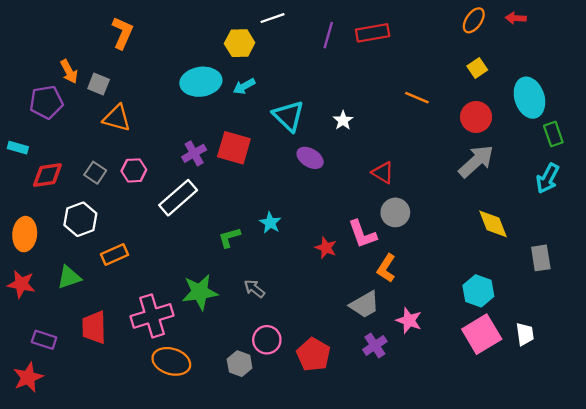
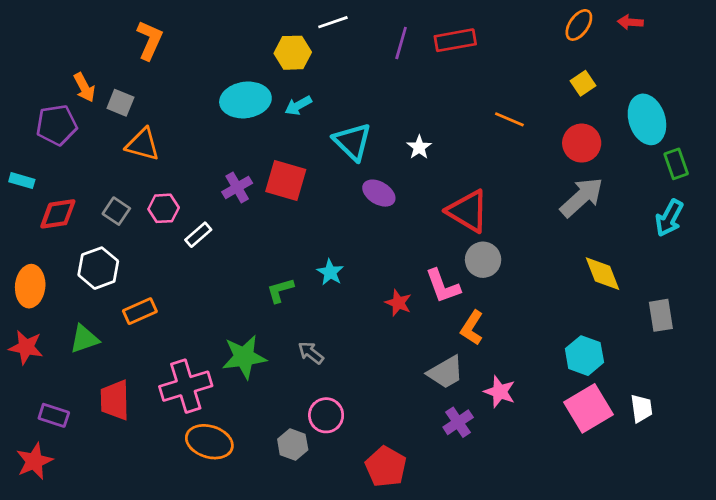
red triangle: (383, 173) -> (468, 211), size x1.6
white rectangle: (178, 198) -> (198, 235), moved, size x0.6
red pentagon: (313, 355) -> (386, 467), moved

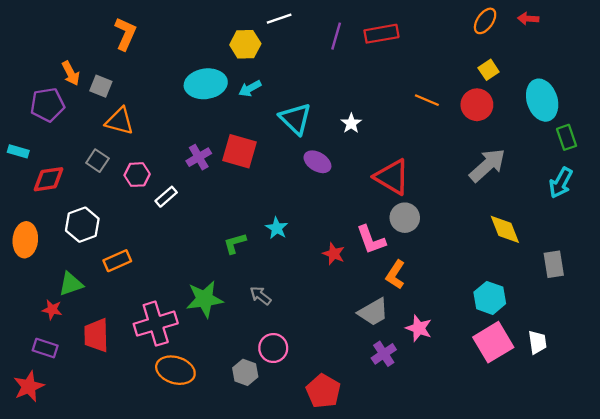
red circle: (582, 143) -> (477, 105), moved
gray square: (116, 211) -> (97, 161), moved
red star: (26, 347) -> (52, 310), moved, size x0.7

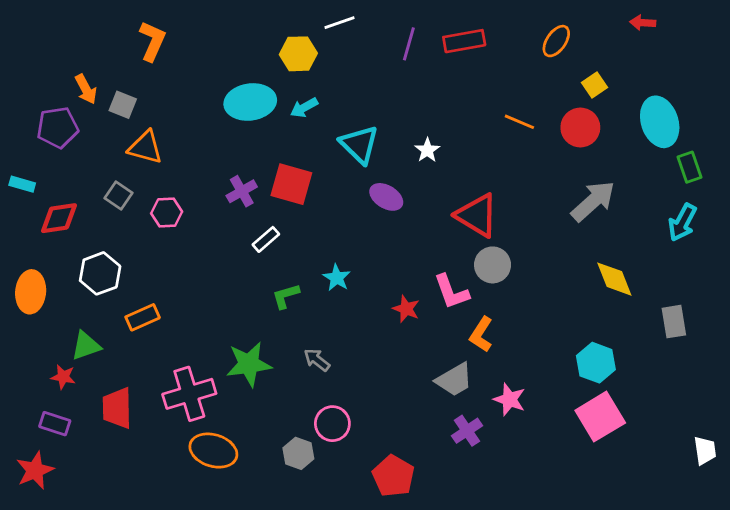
orange ellipse: (485, 21) -> (556, 41), moved
white rectangle: (166, 197) -> (266, 239), moved
white trapezoid: (537, 342) -> (705, 451), moved

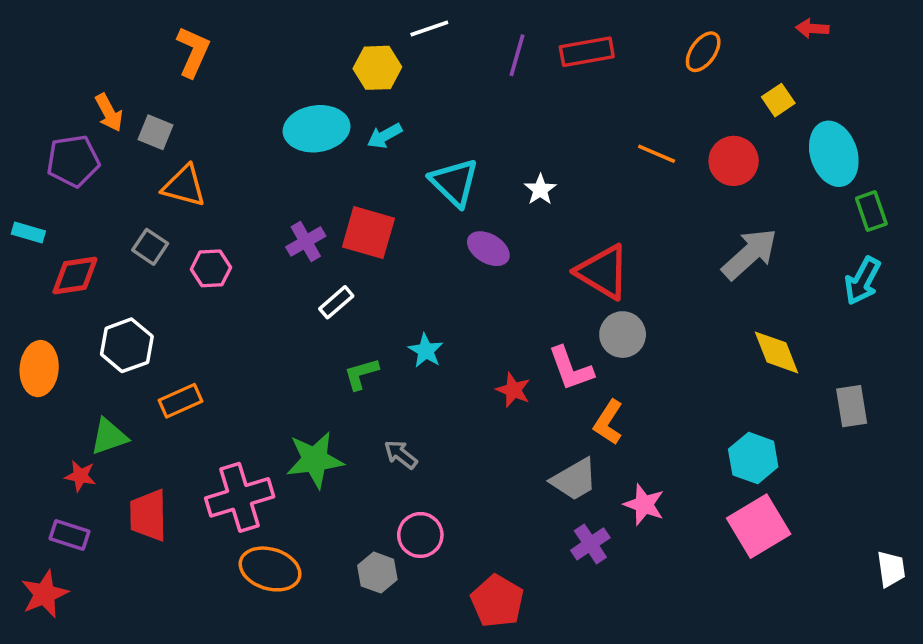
yellow square: (595, 85) -> (778, 100), moved

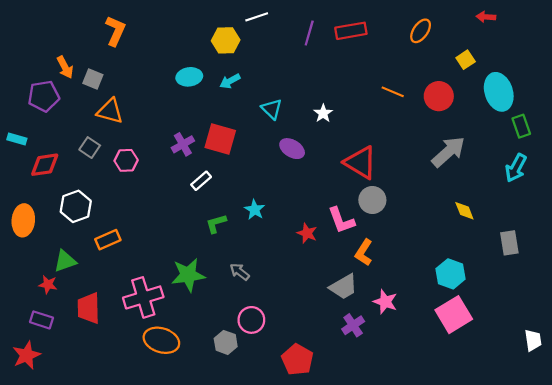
cyan ellipse: (317, 129) -> (189, 77), size x0.7
cyan triangle: (454, 182) -> (272, 109), size x0.7
yellow diamond: (776, 352) -> (464, 211), size x0.7

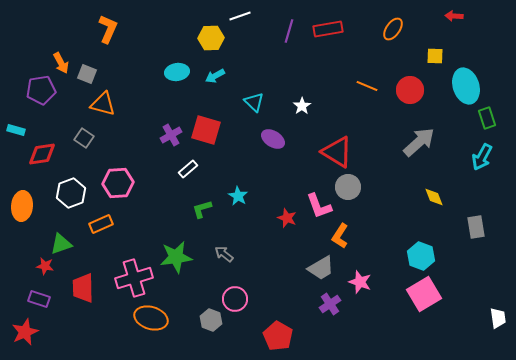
yellow square: (466, 60) -> (435, 56), turned 36
pink hexagon: (126, 160) -> (118, 183), moved, size x1.4

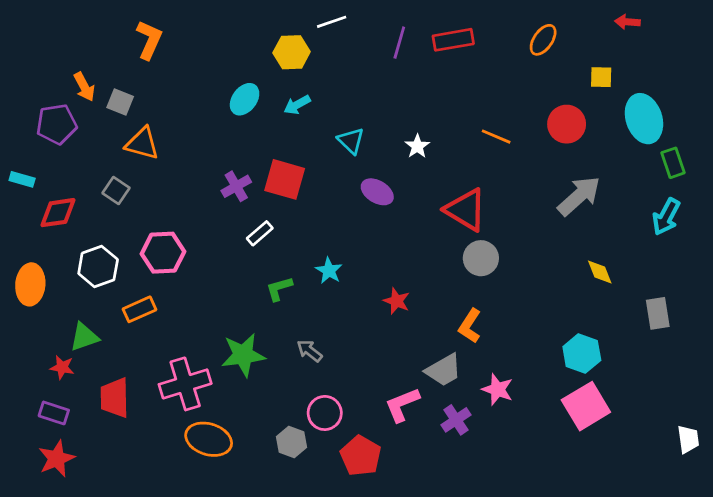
cyan ellipse: (177, 72) -> (245, 99), turned -45
orange line: (367, 86) -> (496, 137), moved
pink L-shape: (319, 206) -> (402, 405), moved, turned 88
red star: (25, 332) -> (57, 459), moved
red pentagon: (278, 336) -> (361, 456), moved

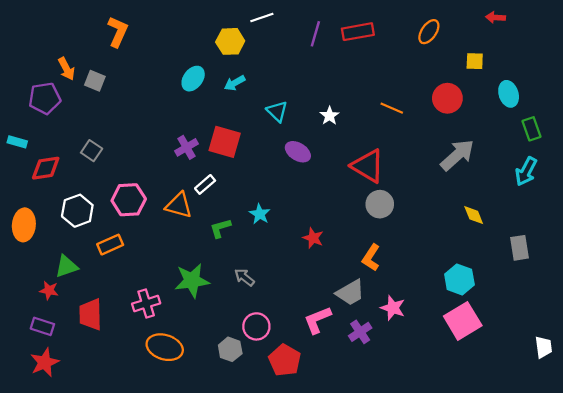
cyan ellipse: (644, 119) -> (509, 94), size x0.7
orange triangle: (142, 143) -> (179, 205), moved
pink cross: (185, 384) -> (146, 303), size x0.7

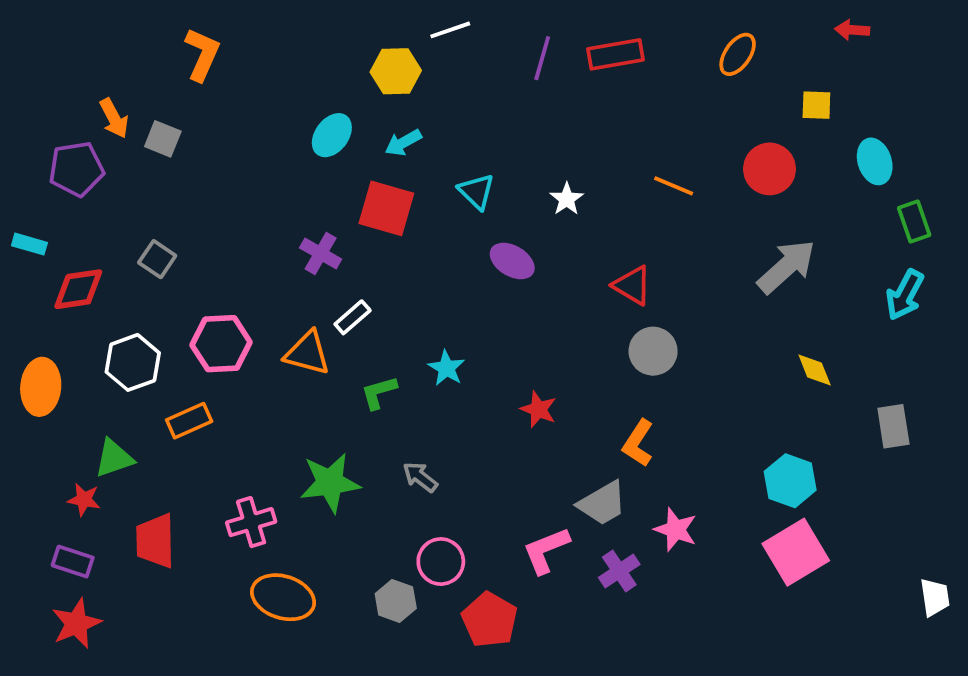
red square: (225, 142) -> (386, 208), moved
purple cross: (187, 147) -> (321, 253), turned -30
red triangle: (368, 166) -> (632, 285), size x0.7

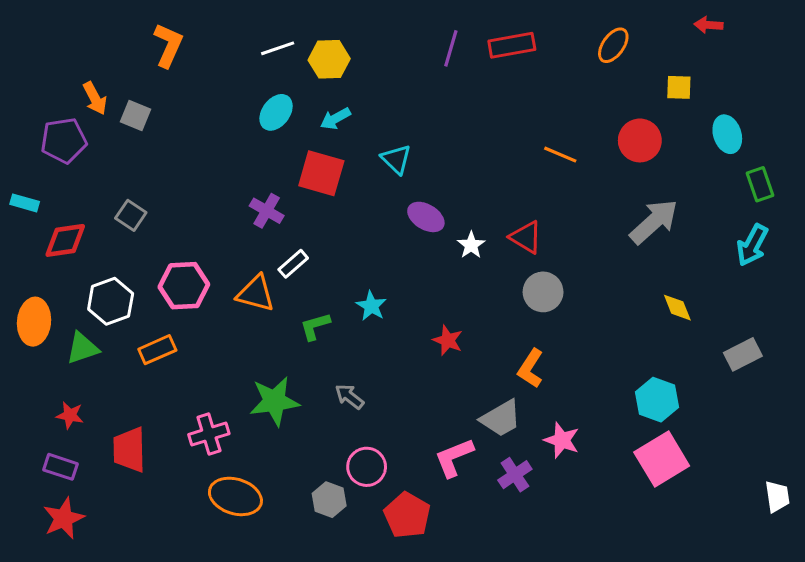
white line: (450, 30) -> (278, 48), moved
white star: (567, 199) -> (471, 245), moved
gray rectangle: (893, 426) -> (743, 354), turned 72
green triangle: (114, 458) -> (82, 348), moved

